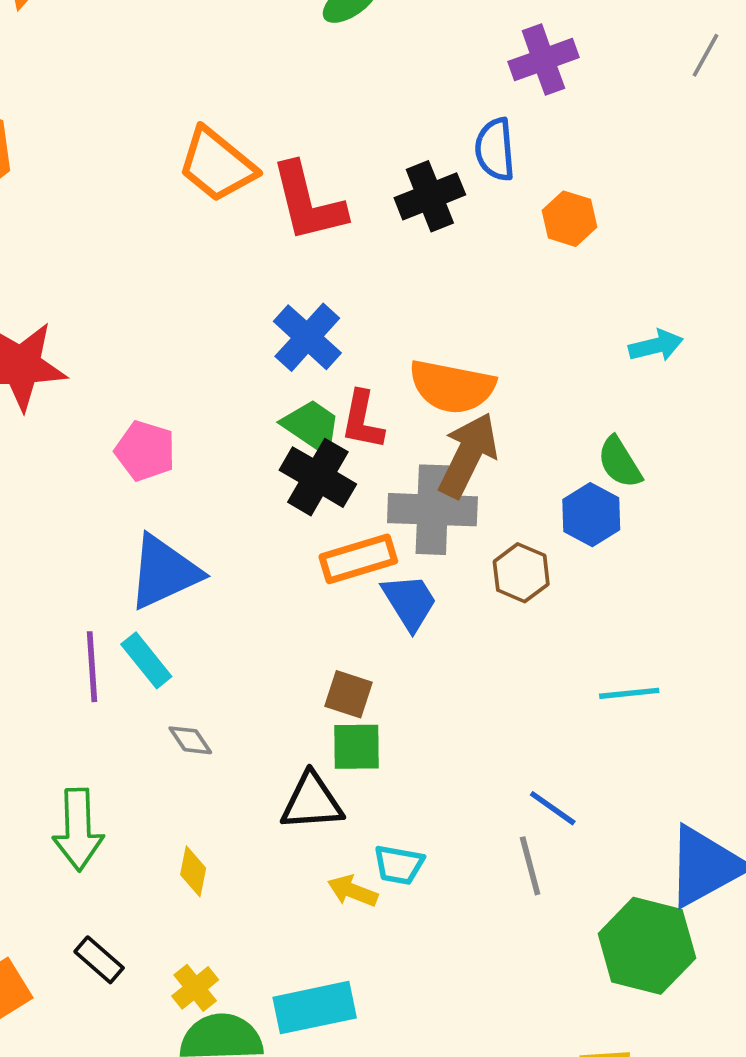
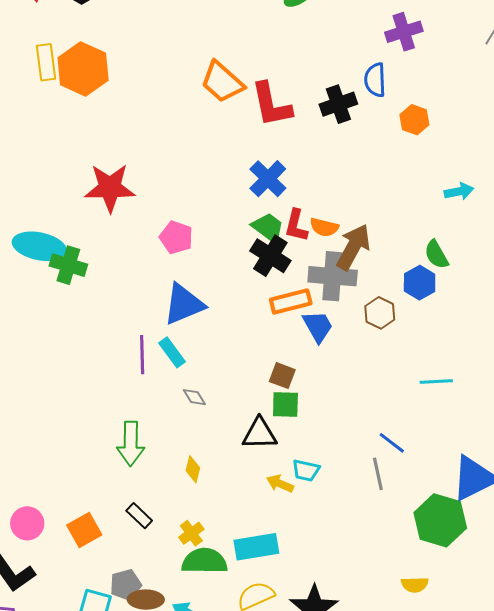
orange semicircle: (452, 387) -> (324, 227), moved, size x0.6

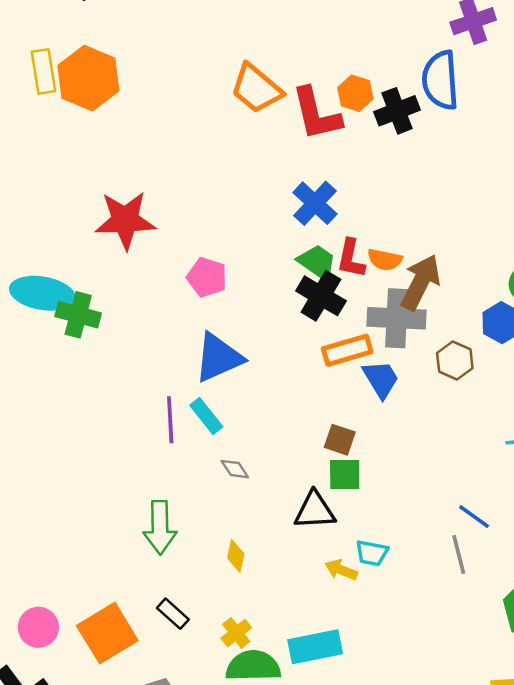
blue semicircle: (375, 80) -> (440, 80), size x1.4
orange hexagon: (414, 120) -> (355, 93), moved
orange square: (84, 530) -> (107, 633), size x1.4

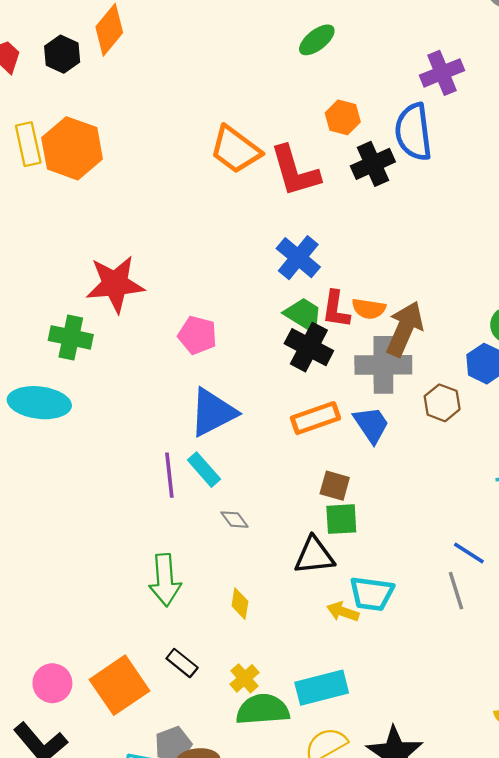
orange hexagon: (355, 93) -> (343, 117), moved
cyan ellipse: (42, 293) -> (39, 403), moved
green cross: (78, 315) -> (71, 337), moved
orange rectangle: (347, 350) -> (315, 418), moved
cyan trapezoid: (372, 553) -> (372, 594), size x1.4

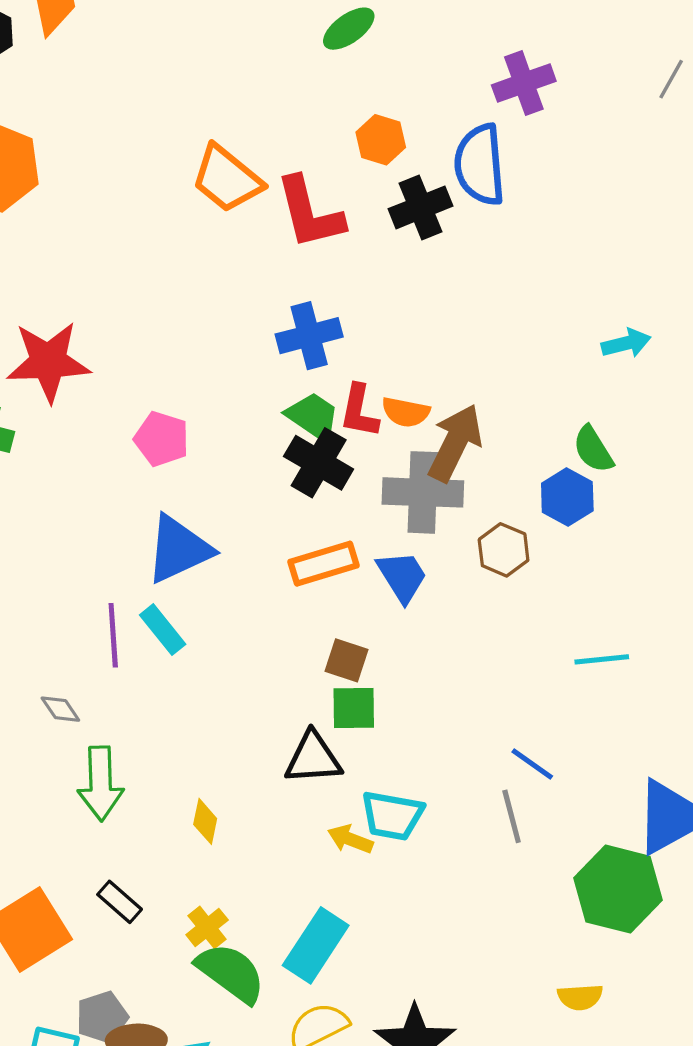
blue cross: (298, 258) -> (309, 336), turned 33
gray diamond: (234, 520) -> (60, 709), moved
cyan rectangle: (322, 688) -> (316, 945), turned -45
green semicircle: (263, 710) -> (231, 973), turned 38

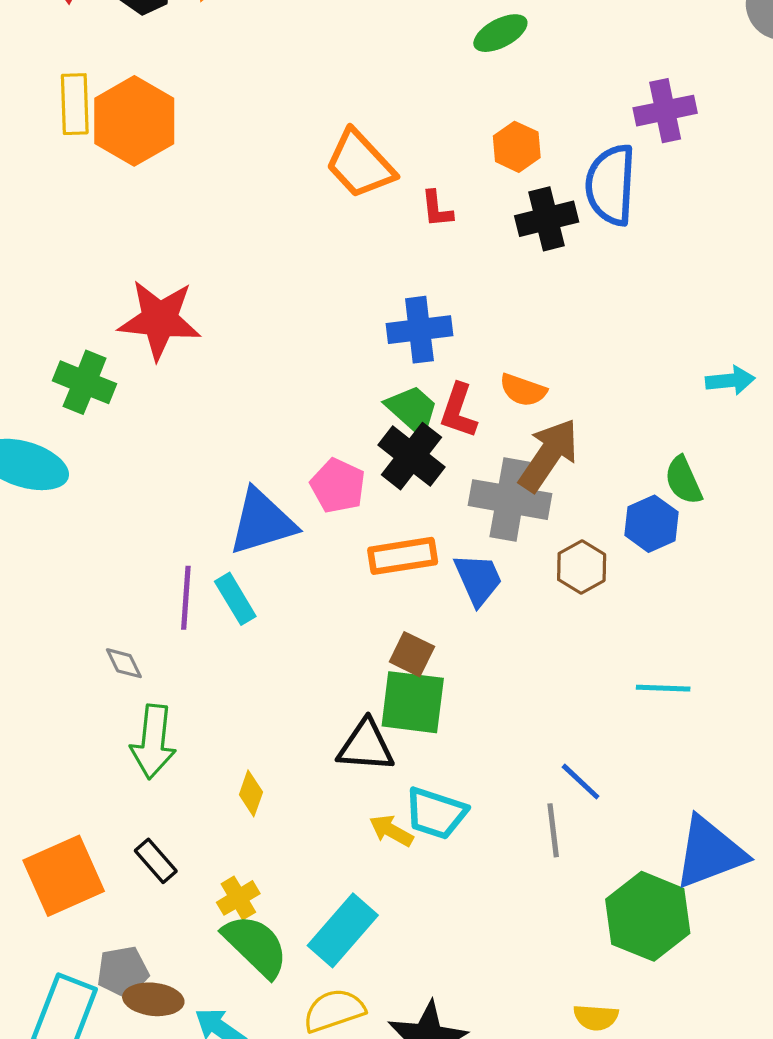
red L-shape: (310, 213) -> (437, 209), size x0.5
orange semicircle: (406, 412) -> (523, 390), moved
pink pentagon: (162, 439) -> (338, 486), moved
green square: (354, 708) -> (413, 702), size x1.4

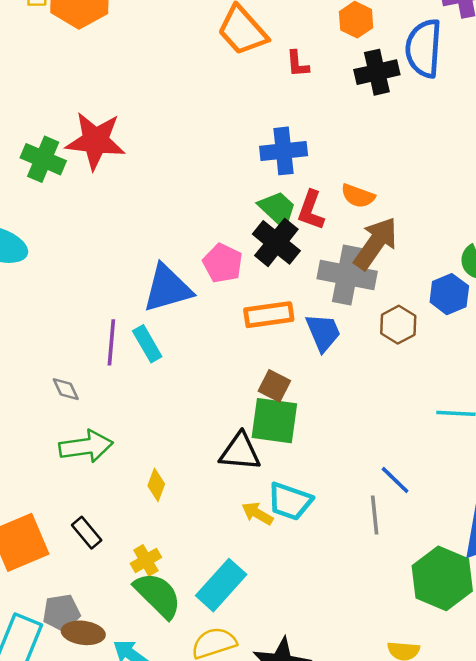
green cross: (85, 382) -> (43, 159), moved
green arrow: (153, 742) -> (86, 446), turned -105

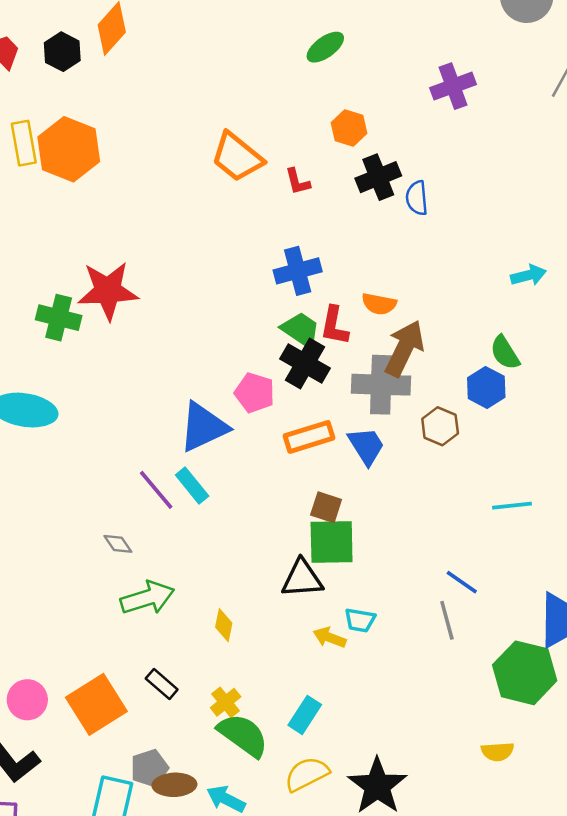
blue semicircle: (424, 48) -> (417, 198), moved, size x0.6
purple line: (111, 342) -> (156, 490), turned -36
cyan trapezoid: (290, 501) -> (360, 620), size x0.7
cyan rectangle: (221, 585) -> (305, 715), size x0.7

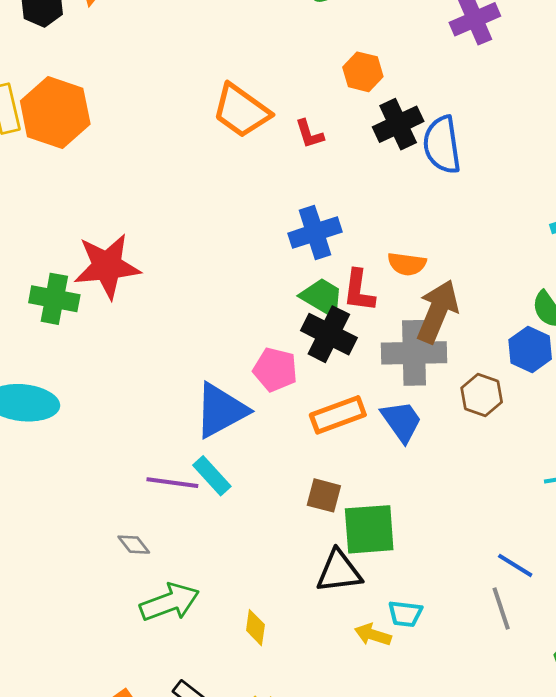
blue semicircle: (417, 198) -> (442, 145), size x1.5
purple line: (156, 490) -> (172, 483), turned -39
brown square: (326, 507) -> (324, 495), moved

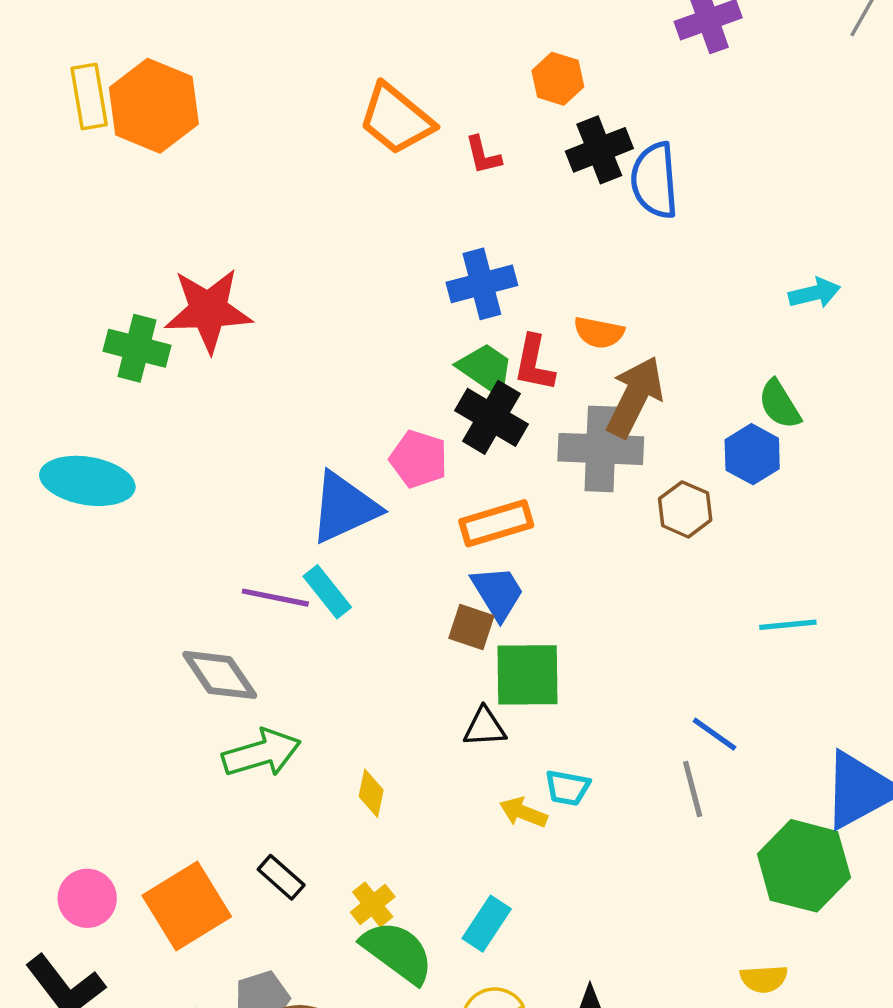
blue trapezoid: (401, 421) -> (498, 593), moved
gray diamond: (134, 545) -> (220, 675), size x1.8
black triangle: (339, 571) -> (485, 727), size x0.7

